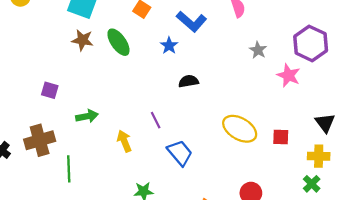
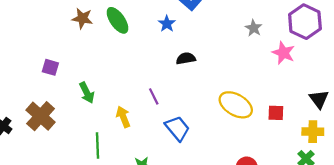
green arrow: (87, 116) -> (87, 93), turned 75
brown cross: (40, 140) -> (41, 116), turned -32
green line: (69, 169) -> (98, 145), moved

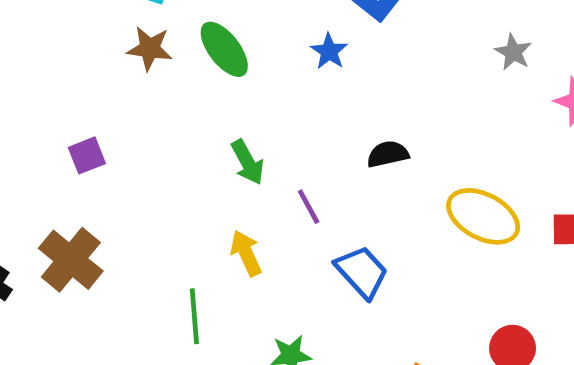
black semicircle: (186, 58) -> (388, 154), moved
purple square: (50, 67) -> (87, 155), turned -35
green arrow: (87, 93) -> (247, 162), moved

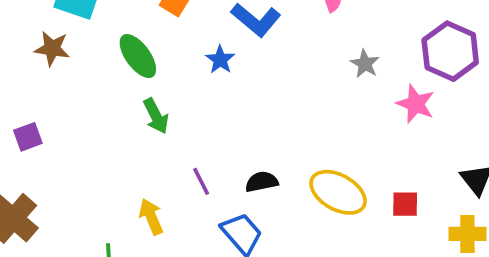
brown star: (150, 48) -> (52, 49), moved
black semicircle: (388, 154) -> (262, 182), moved
green arrow: (247, 162) -> (156, 116), moved

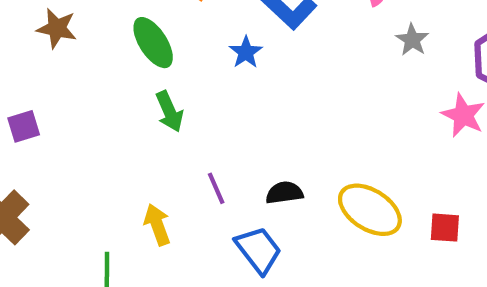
gray star: (365, 64) -> (412, 40), moved

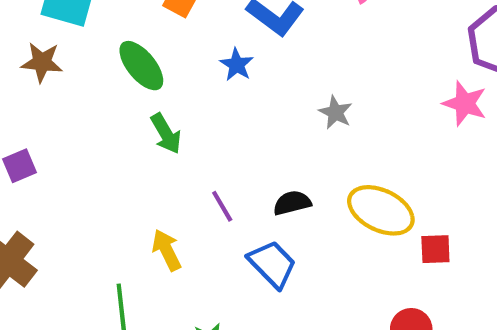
gray star: (412, 40) -> (336, 112), moved
red square: (445, 228) -> (435, 249), moved

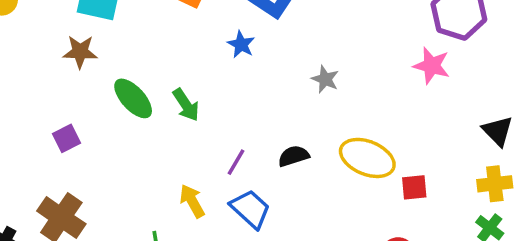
green ellipse: (141, 66) -> (133, 98), moved
purple line: (222, 206) -> (236, 162), turned 64
blue trapezoid: (272, 264) -> (250, 209), moved

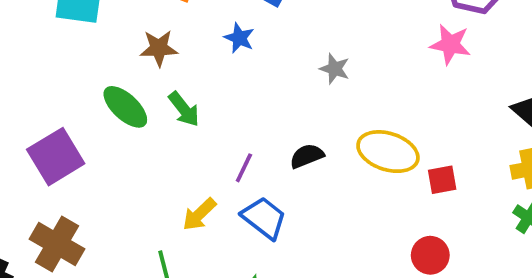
brown star: (80, 52) -> (159, 48), moved
purple square: (67, 138) -> (56, 157), size x1.8
yellow arrow: (192, 201) -> (199, 214), turned -100

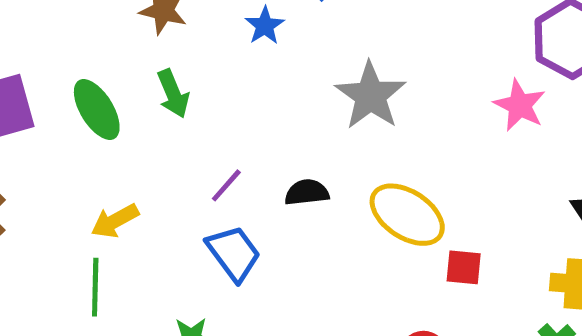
gray star: (335, 69) -> (370, 96), size x1.8
green ellipse: (125, 107) -> (97, 110), moved
yellow arrow: (199, 214) -> (115, 221), moved

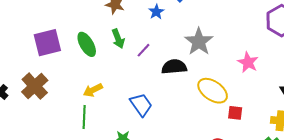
pink star: (520, 105) -> (248, 62), moved
purple line: (226, 185) -> (144, 50), moved
black semicircle: (307, 192) -> (174, 67), moved, size x1.4

